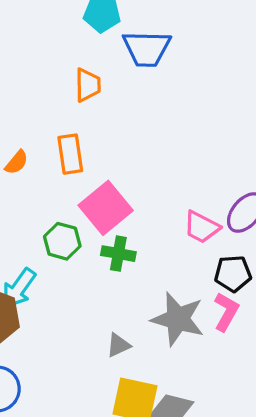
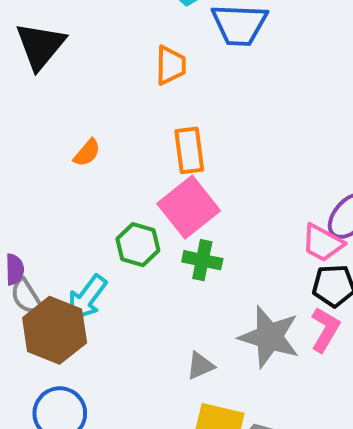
orange rectangle: (70, 154) -> (189, 150), moved
pink trapezoid: (202, 227) -> (323, 243), moved

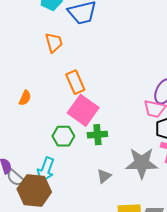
gray triangle: (200, 366) -> (104, 176), moved

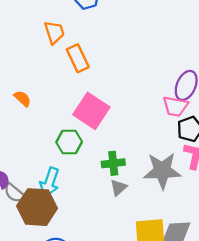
orange rectangle: (75, 82) -> (78, 58), moved
orange semicircle: (25, 98) -> (22, 99), turned -70
green cross: (97, 135) -> (113, 163), moved

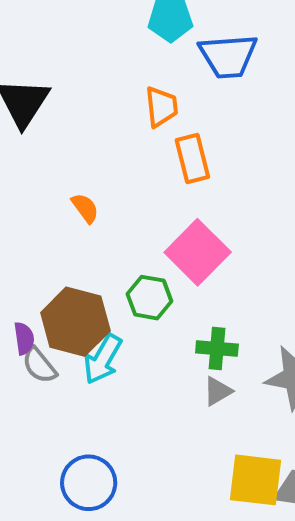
brown hexagon: (37, 207) -> (75, 322), moved

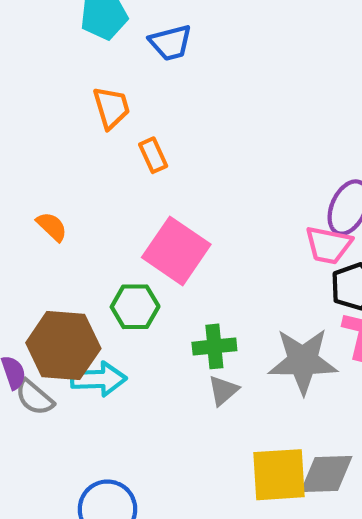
blue trapezoid: (228, 56) -> (171, 43), size x0.7
orange rectangle: (192, 159) -> (153, 155), size x0.7
cyan arrow: (103, 359) -> (99, 379), turned -111

